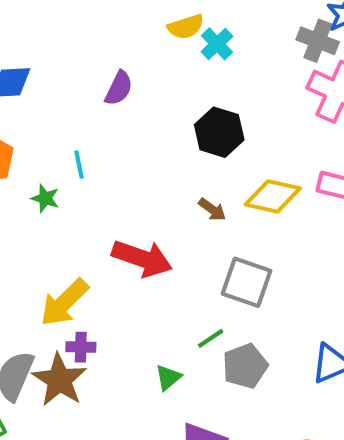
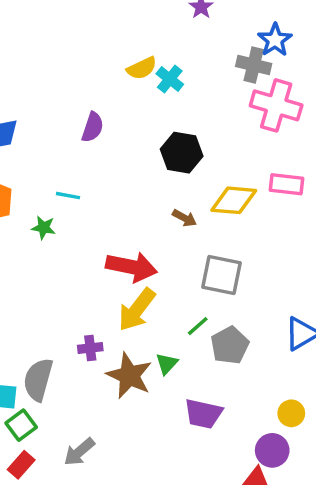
cyan line: (79, 165) -> (68, 196), turned -60
yellow arrow: (64, 303) -> (137, 310), moved
brown star: (59, 380) -> (129, 376), moved

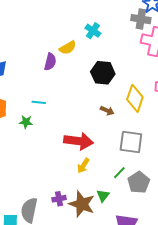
yellow semicircle: (142, 68) -> (68, 48), moved
yellow diamond: (234, 200) -> (135, 98), turned -72
yellow arrow: (137, 310) -> (83, 166), size x0.6
purple cross: (90, 348) -> (59, 199), moved

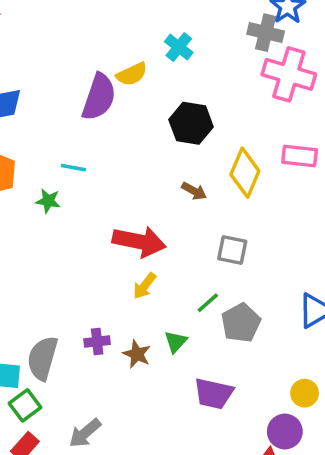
purple semicircle: (50, 62) -> (99, 97), size x1.5
gray square: (131, 142) -> (232, 250), size x0.7
brown star: (82, 204) -> (137, 354), size x0.6

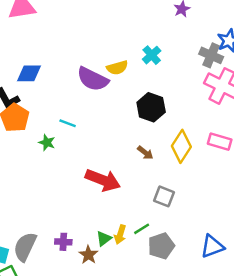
purple semicircle: (99, 97) -> (93, 79), turned 88
yellow arrow: (145, 286) -> (120, 235), moved, turned -30
green triangle: (176, 342) -> (104, 239), moved

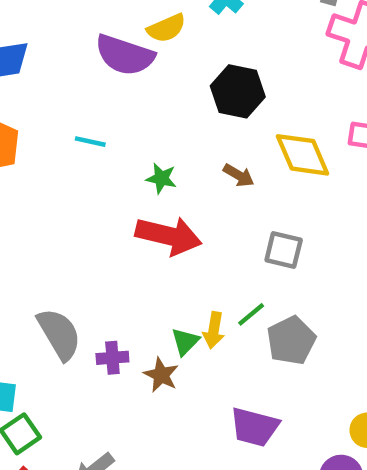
green star: (47, 143) -> (161, 178), moved
yellow diamond: (181, 146) -> (302, 155), turned -48
gray semicircle: (25, 247) -> (59, 334), moved, turned 132

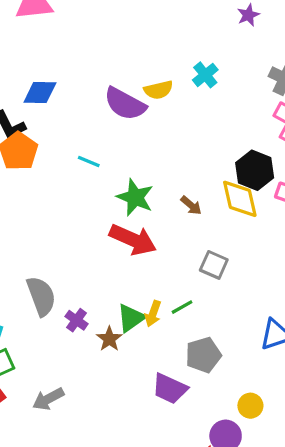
black hexagon: (238, 91) -> (255, 170), moved
green star: (161, 178) -> (135, 197), size x1.6
gray pentagon: (291, 340) -> (203, 355), moved
green triangle: (185, 342) -> (131, 318), size x1.4
purple cross: (112, 358) -> (76, 320), turned 30

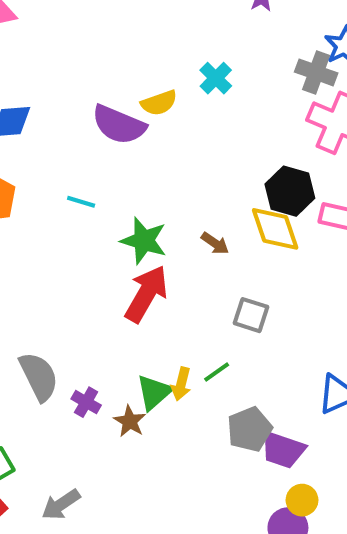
red arrow: (133, 240) -> (146, 294), turned -78
purple trapezoid: (170, 389) -> (283, 450), moved
yellow circle: (250, 406) -> (302, 500), moved

